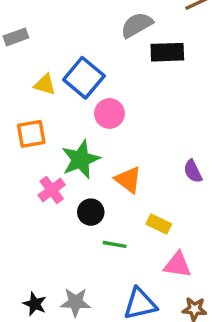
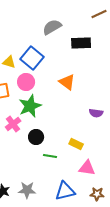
gray semicircle: (137, 25) -> (52, 27), moved
pink circle: (109, 113) -> (26, 82), moved
purple semicircle: (193, 171) -> (96, 113), turned -56
orange triangle: (128, 180) -> (67, 82), moved

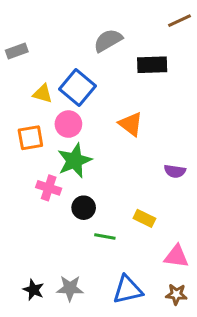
pink cross: (13, 124) -> (49, 188), turned -35
pink triangle: (87, 168) -> (176, 256), moved

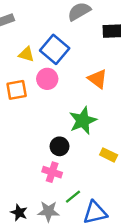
green star: (75, 161) -> (83, 121), moved
pink cross: (49, 188) -> (52, 172), moved
green line: (105, 237) -> (73, 197), moved, turned -49

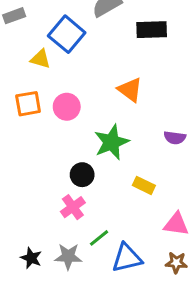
blue square: (55, 49) -> (67, 34), moved
pink circle: (47, 79) -> (67, 107), moved
pink cross: (52, 172) -> (73, 207), turned 36

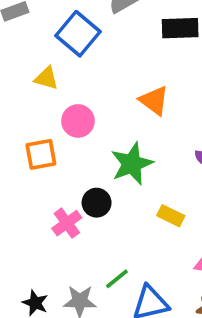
yellow triangle: (40, 59) -> (46, 78), moved
orange square: (28, 104) -> (41, 154), moved
pink cross: (73, 207) -> (67, 223), moved

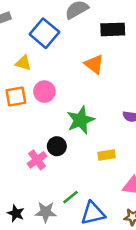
orange triangle: (154, 101) -> (94, 64), moved
orange square: (41, 154) -> (16, 97), moved
yellow rectangle: (171, 216) -> (107, 155), turned -35

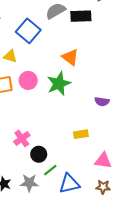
black rectangle: (113, 29) -> (81, 16), moved
green star: (80, 120) -> (59, 84), moved
black circle: (57, 146) -> (39, 154), moved

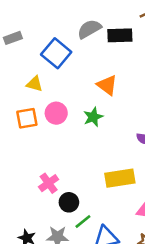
green star: (59, 84) -> (93, 117), size x0.7
yellow rectangle: (81, 134) -> (120, 178), size x1.6

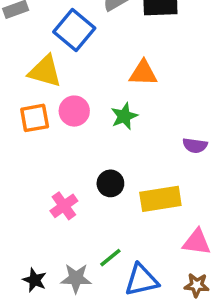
yellow triangle: (35, 84) -> (45, 71), size x1.5
orange triangle: (107, 85) -> (143, 73), turned -35
black circle: (69, 202) -> (110, 183), moved

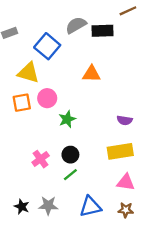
green star: (124, 116) -> (67, 119), moved
black circle: (110, 183) -> (70, 155), moved
yellow rectangle: (160, 199) -> (120, 151), moved
green line: (110, 258) -> (70, 175), moved

